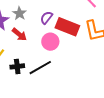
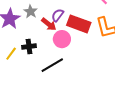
red arrow: (19, 34) -> (49, 24), moved
black cross: (17, 66) -> (29, 47), moved

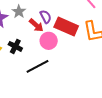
purple semicircle: (58, 15) -> (46, 17), turned 112
black cross: (29, 47) -> (15, 46), turned 32

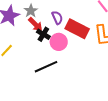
red arrow: (36, 25) -> (35, 24), moved
black cross: (15, 46) -> (43, 34), moved

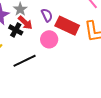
black cross: (43, 34) -> (16, 30), moved
black line: (46, 67) -> (25, 61), moved

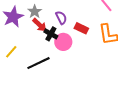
red rectangle: (67, 26) -> (81, 28), size x0.6
black cross: (16, 30) -> (51, 34), moved

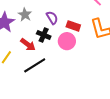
red arrow: (40, 25) -> (28, 45), moved
pink circle: (63, 42) -> (67, 41), moved

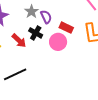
gray star: (25, 15) -> (31, 12), moved
black line: (35, 65) -> (15, 74), moved

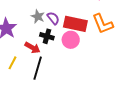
red rectangle: (66, 28) -> (75, 24), size x1.6
black line: (15, 74) -> (38, 68), moved, turned -35

